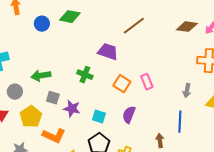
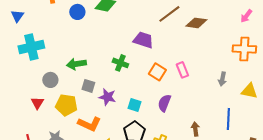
brown diamond: (187, 27) -> (196, 23), moved
yellow pentagon: (31, 117) -> (66, 105), turned -30
blue line: (180, 122) -> (228, 119), moved

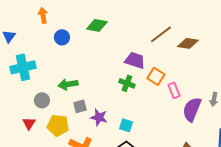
blue circle: (77, 12) -> (62, 37), moved
green cross: (120, 63) -> (127, 83), moved
orange square: (157, 72) -> (156, 76), moved
gray square: (88, 86) -> (80, 106), turned -32
purple semicircle: (164, 103) -> (192, 109), moved, size x1.4

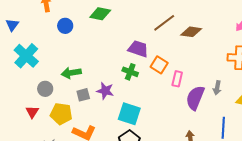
cyan cross: (23, 67) -> (26, 56), turned -35
pink rectangle: (174, 90) -> (177, 79), turned 35
purple star: (99, 117) -> (105, 91), moved
cyan square: (126, 125) -> (129, 114), size x1.6

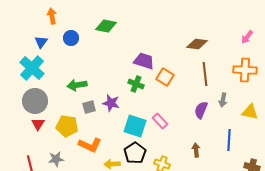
brown line: (164, 23) -> (205, 74), moved, turned -60
blue triangle: (12, 25) -> (41, 42), moved
pink rectangle: (177, 79) -> (160, 121), moved, turned -56
gray circle: (45, 89) -> (35, 101), moved, size x1.6
purple semicircle: (195, 98) -> (201, 110), size x0.7

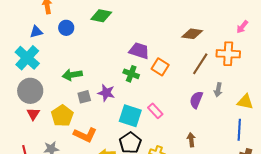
blue triangle: (41, 42) -> (36, 32), turned 40
orange cross: (245, 70) -> (228, 54), moved
brown line: (205, 74) -> (200, 64), turned 40
yellow pentagon: (67, 126) -> (62, 116), turned 30
blue line: (229, 140) -> (239, 130), moved

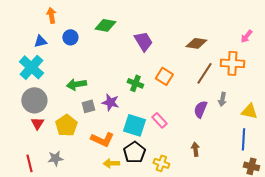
purple trapezoid: (139, 51) -> (143, 41), moved, turned 40
orange L-shape: (85, 135) -> (102, 139), moved

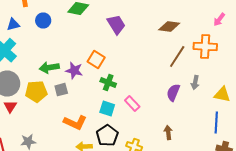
orange square: (164, 76) -> (96, 60), moved
green cross: (135, 83) -> (108, 82), moved
purple star: (110, 102) -> (74, 70), moved
yellow pentagon: (66, 125) -> (36, 92), moved, turned 30
cyan square: (134, 125) -> (107, 108), size x0.7

